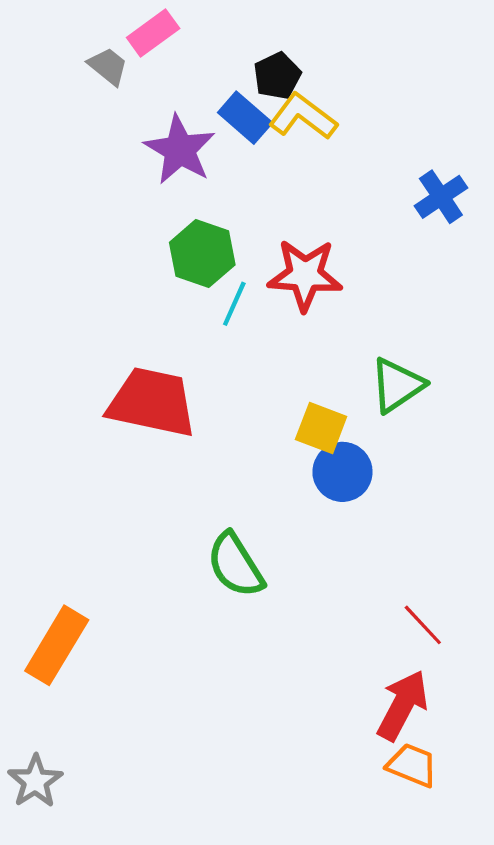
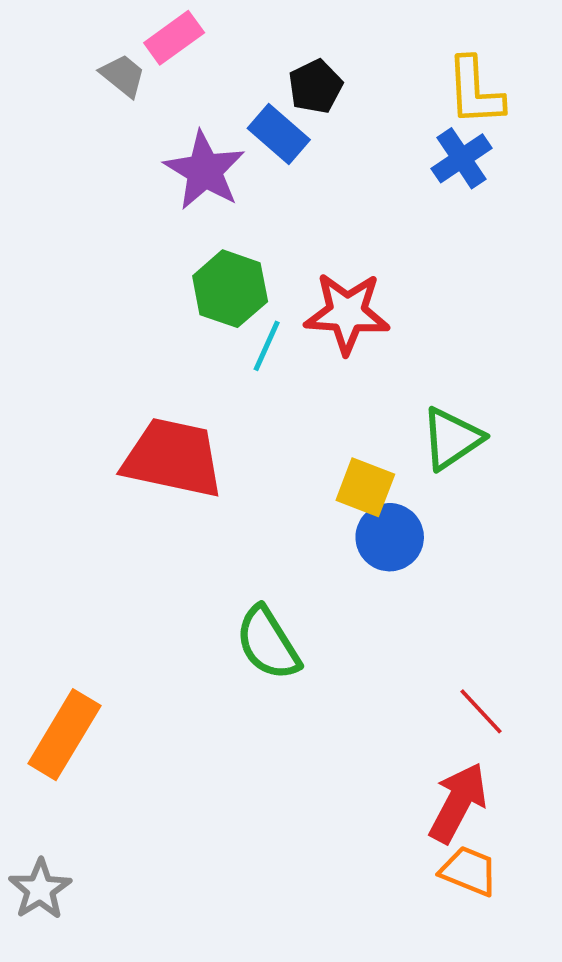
yellow L-shape: (303, 116) -> (475, 91), moved, turned -130
blue cross: (441, 197) -> (462, 158), moved

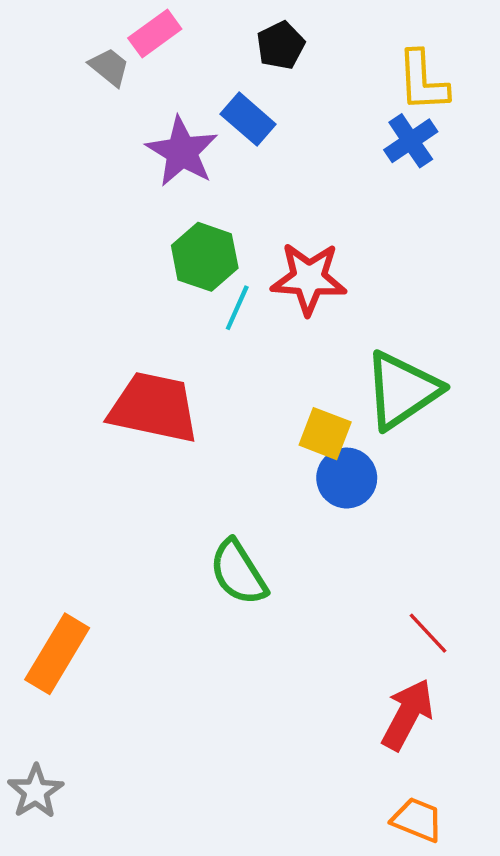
black pentagon: (315, 86) -> (281, 45), moved
green triangle: (452, 439) -> (402, 390), size x1.4
orange trapezoid: (469, 871) -> (417, 820), moved

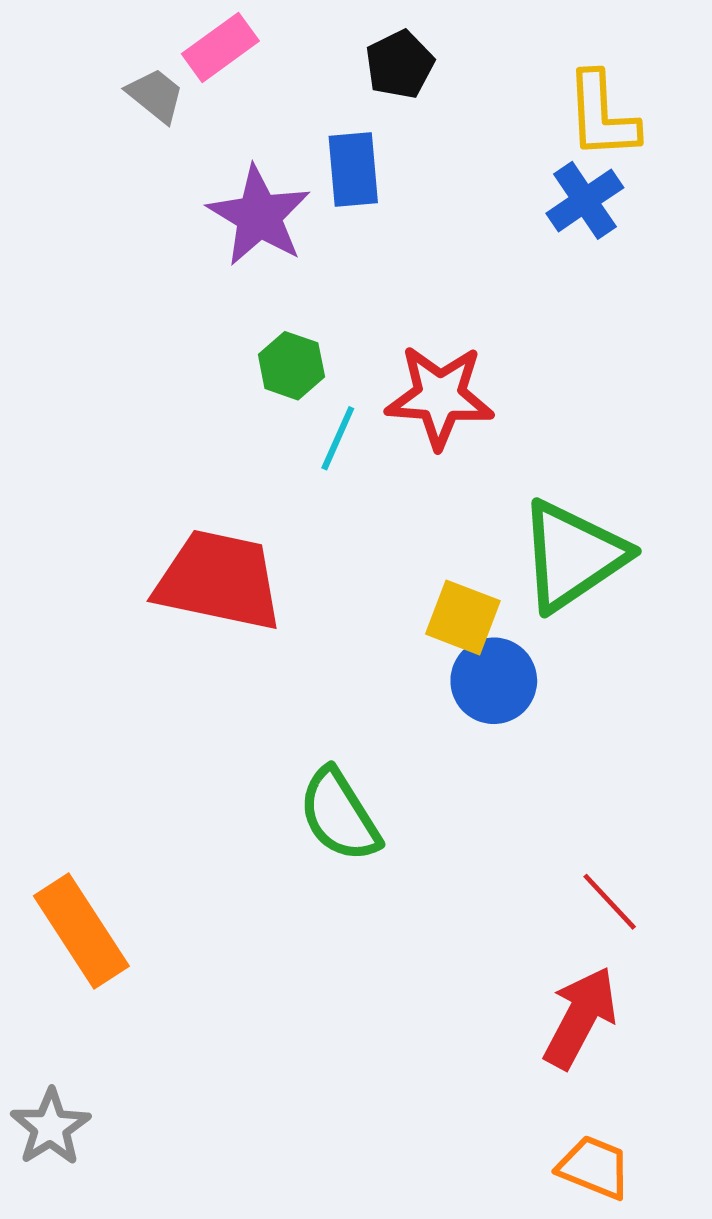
blue rectangle: (248, 119) -> (353, 170), turned 44
green hexagon: (205, 257) -> (291, 366), size x0.7
orange rectangle: (57, 654) -> (81, 931), turned -64

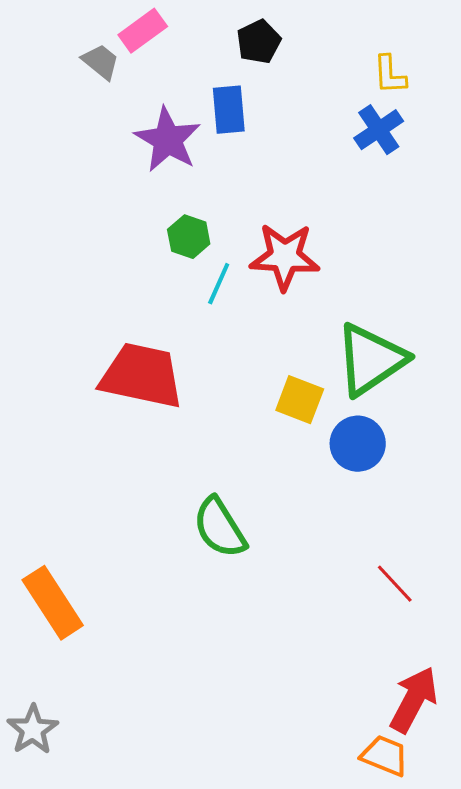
yellow L-shape: (602, 115) -> (390, 75), size x0.7
blue circle: (494, 681) -> (358, 444), moved
red arrow: (580, 1017) -> (414, 700), moved

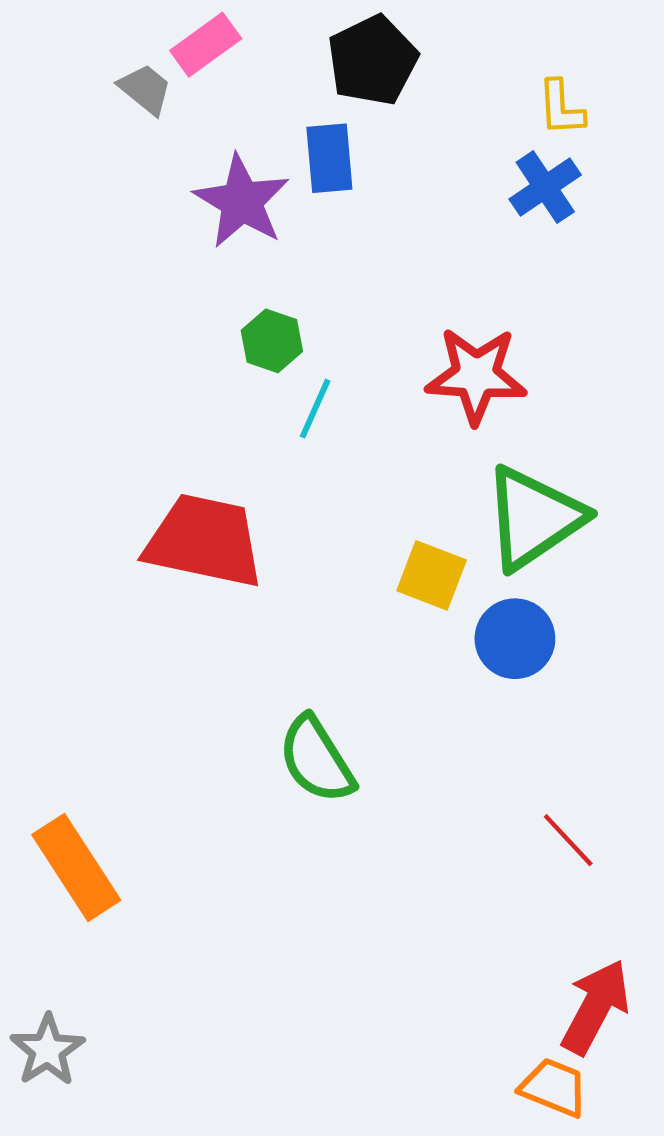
black pentagon: (259, 42) -> (373, 60), size x1.4
red star: (285, 257) -> (476, 375), moved

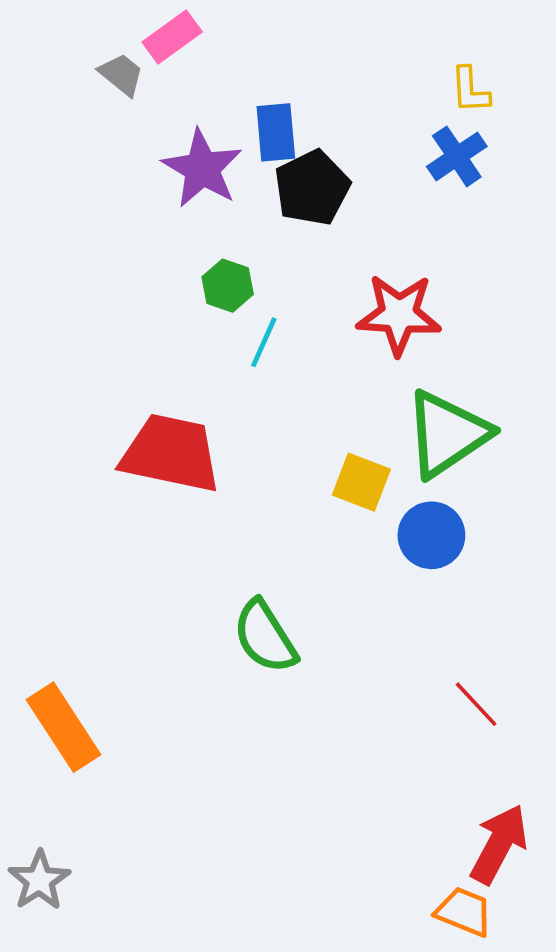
black pentagon: (373, 60) -> (312, 188), moved

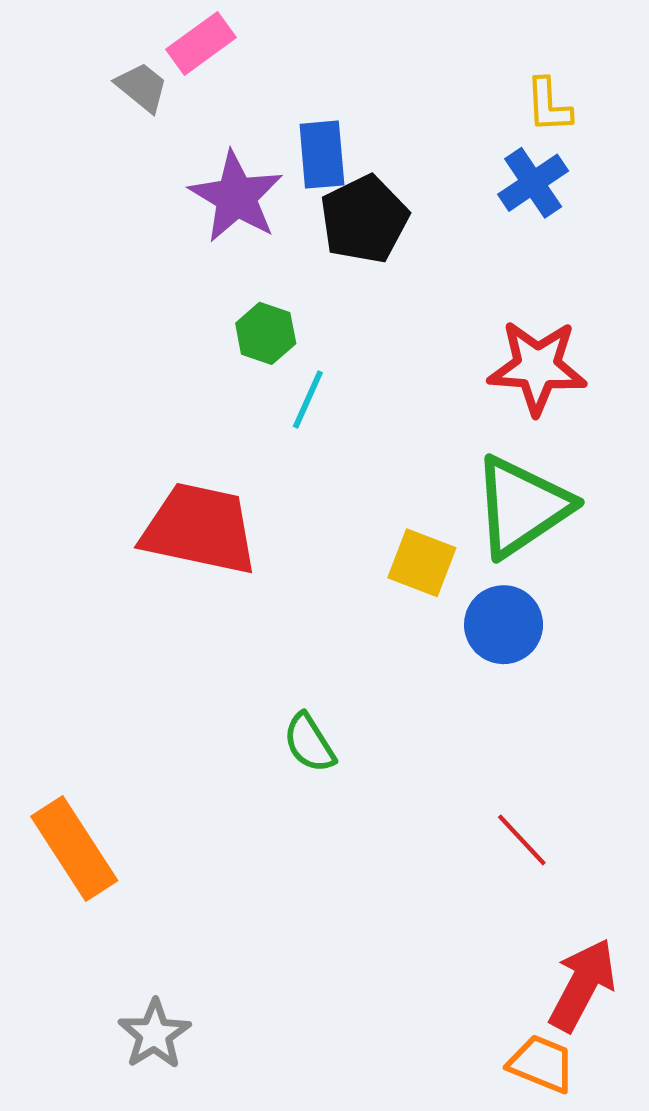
red star: (399, 315) -> (537, 367), moved
green semicircle: (265, 637) -> (309, 743), size x0.7
red line: (476, 704) -> (522, 840), moved
gray star: (39, 880) -> (154, 1034), moved

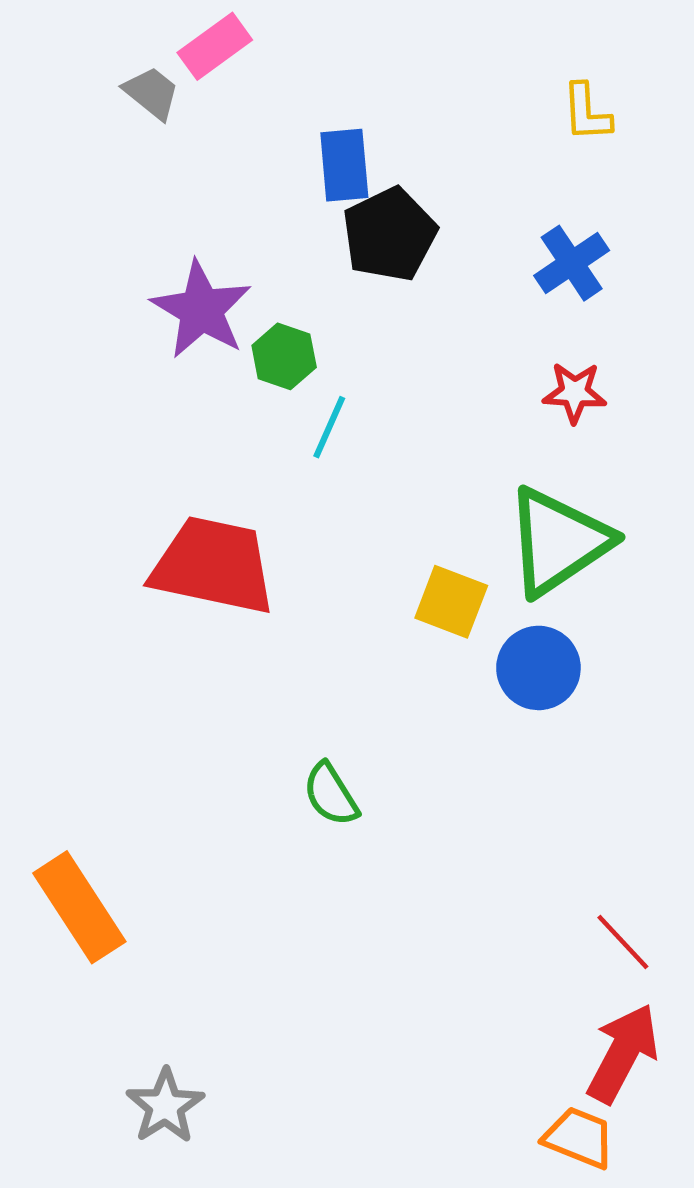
blue cross: (533, 183) -> (572, 263), moved
purple star: (236, 197) -> (201, 310), moved
red star: (537, 367) -> (575, 392), size x0.6
red line: (522, 840) -> (623, 942), moved

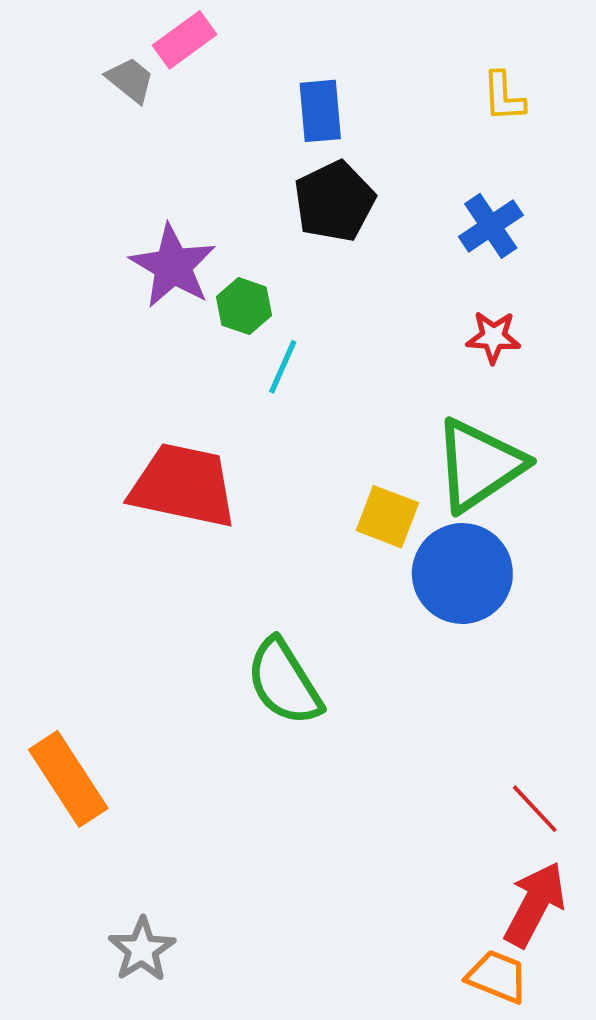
blue rectangle: (344, 165) -> (320, 111), moved
blue circle: (538, 668) -> (462, 573), size x1.4
green semicircle: (331, 794) -> (284, 682), size x1.6

